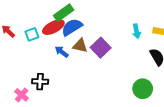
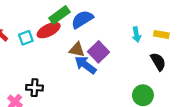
blue semicircle: (72, 27) -> (82, 19), moved
blue arrow: (62, 52) -> (85, 65), moved, size x1.5

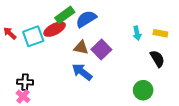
cyan square: (26, 38) -> (33, 36), size x1.5
blue arrow: (85, 65) -> (82, 72), moved
black cross: (35, 88) -> (25, 82), moved

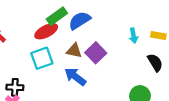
cyan square: (33, 36) -> (42, 58), moved

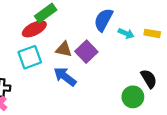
blue semicircle: (80, 20) -> (103, 20), moved, turned -30
cyan arrow: (134, 36) -> (126, 33), turned -56
black semicircle: (155, 63) -> (149, 79), moved

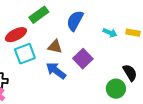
blue semicircle: (103, 20) -> (75, 21), moved
red ellipse: (34, 29) -> (16, 35), moved
purple square: (86, 52) -> (83, 59), moved

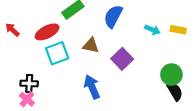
blue arrow: (56, 71) -> (92, 87), moved, turned 30
black semicircle: (130, 73) -> (175, 91), moved
green circle: (116, 89) -> (171, 75), moved

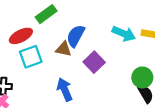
blue semicircle: (113, 16) -> (76, 36), moved
cyan arrow: (152, 30) -> (124, 34), size x1.5

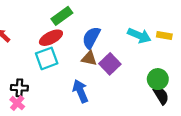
red ellipse: (21, 36) -> (51, 38), moved
brown triangle: (64, 49) -> (89, 58), moved

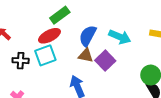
cyan arrow: (139, 36) -> (120, 37), moved
black cross: (19, 88) -> (21, 61), moved

